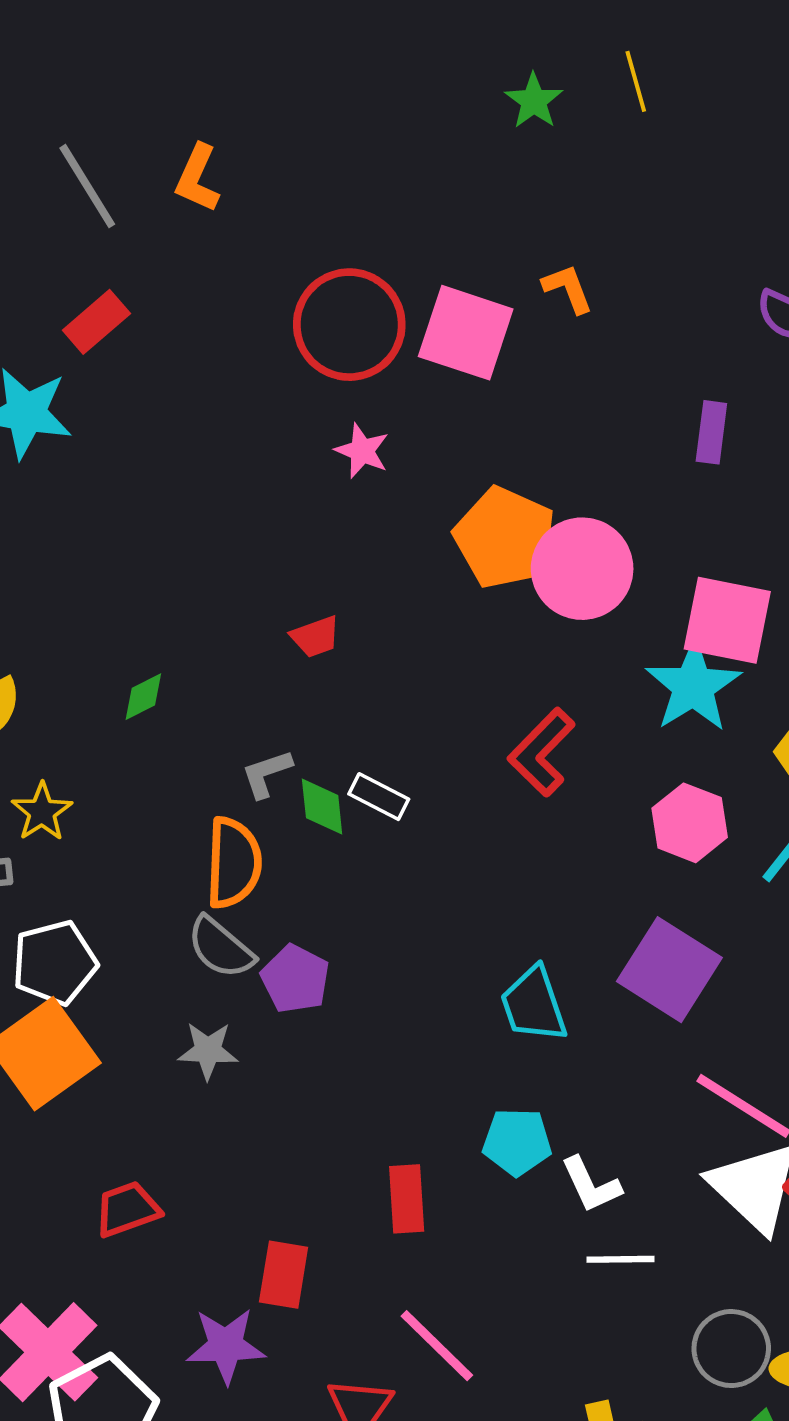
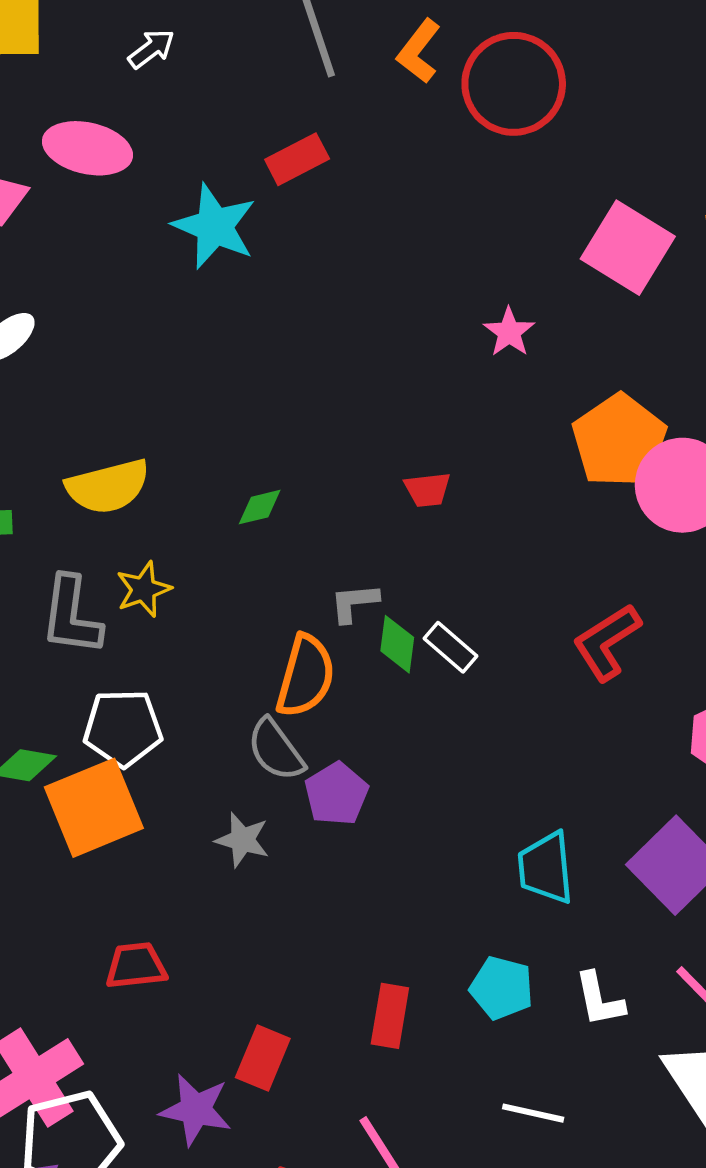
red circle: (349, 325) -> (514, 84), moved
white L-shape: (591, 1185) -> (599, 999), moved
white line: (620, 1259) -> (533, 1113), moved

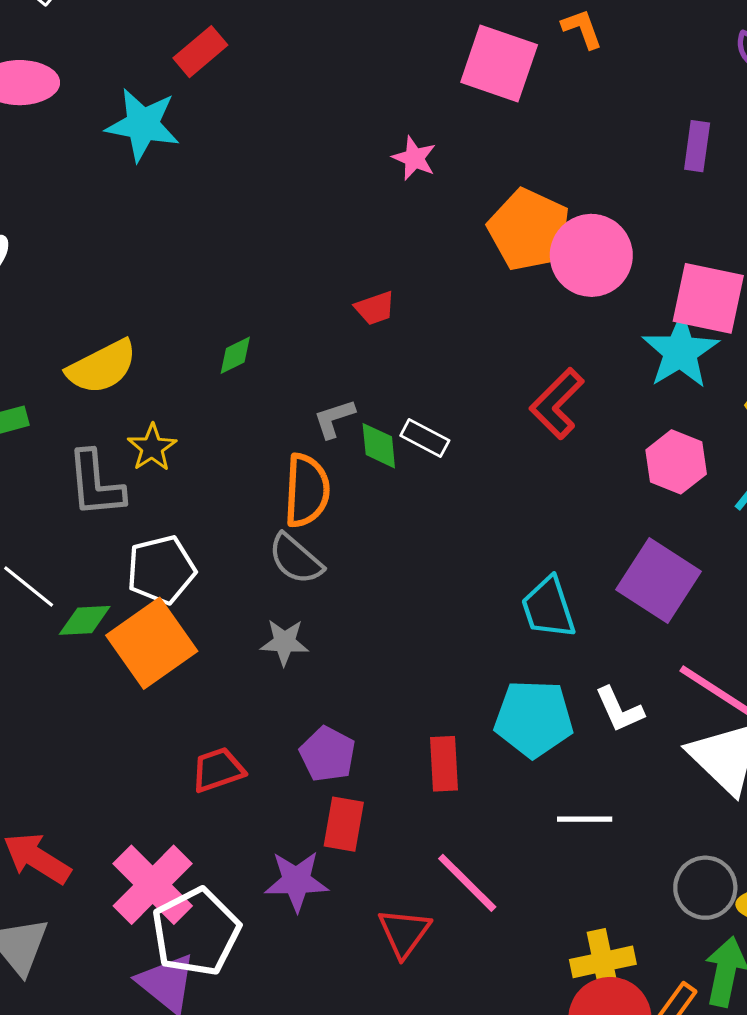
purple pentagon: (336, 794) -> (328, 754), moved
cyan pentagon: (502, 988) -> (534, 719), size x1.4

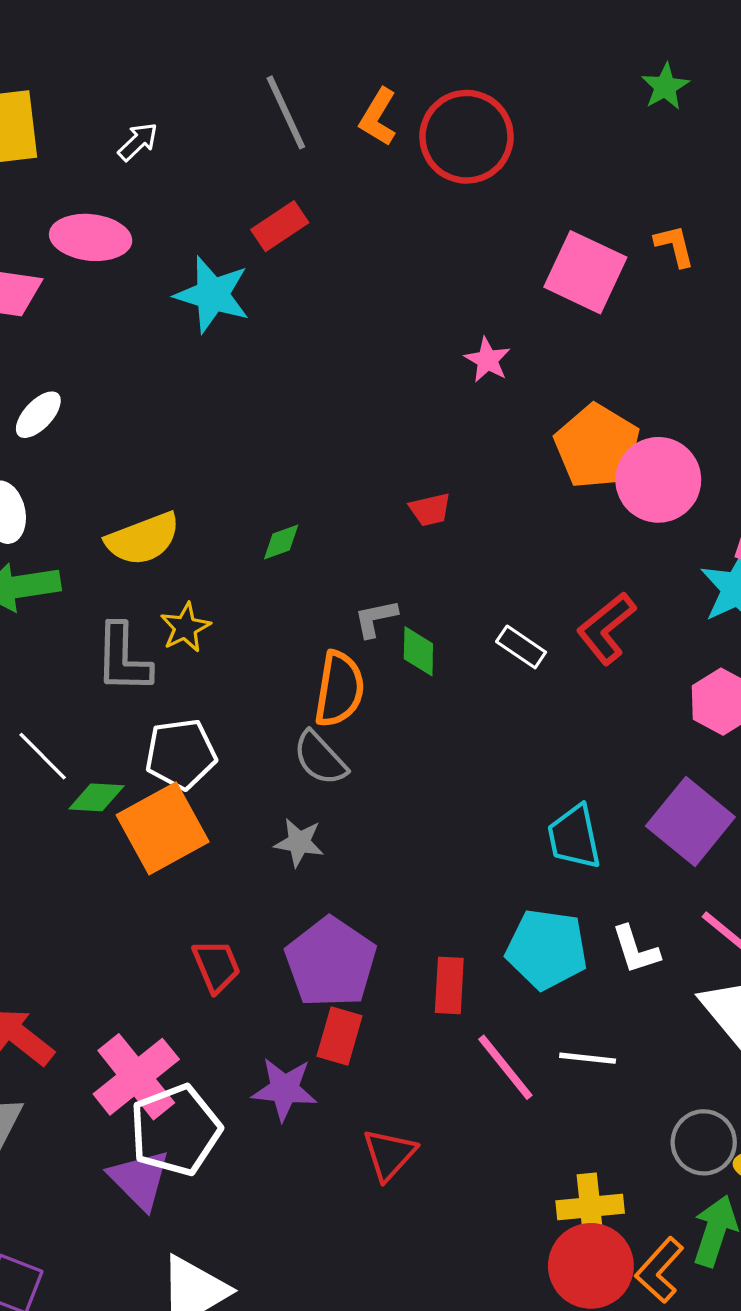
white rectangle: (425, 438) -> (521, 647), moved
purple pentagon: (328, 754) -> (331, 962), size x1.6
red trapezoid: (218, 770) -> (216, 966), turned 80
pink line: (467, 883) -> (505, 1067), moved

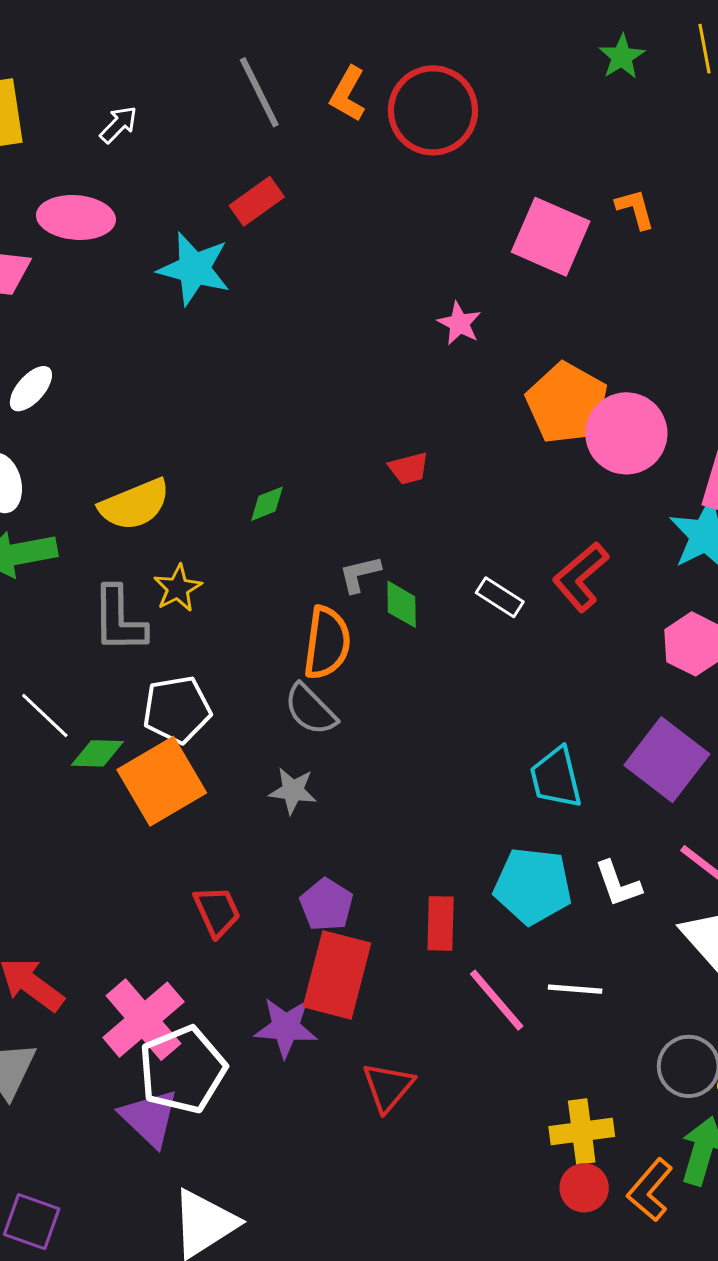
purple pentagon: (331, 962) -> (326, 905), size x0.6
red rectangle: (339, 1036) -> (337, 975), size x1.6
red circle: (591, 1266) -> (584, 1188), size x0.6

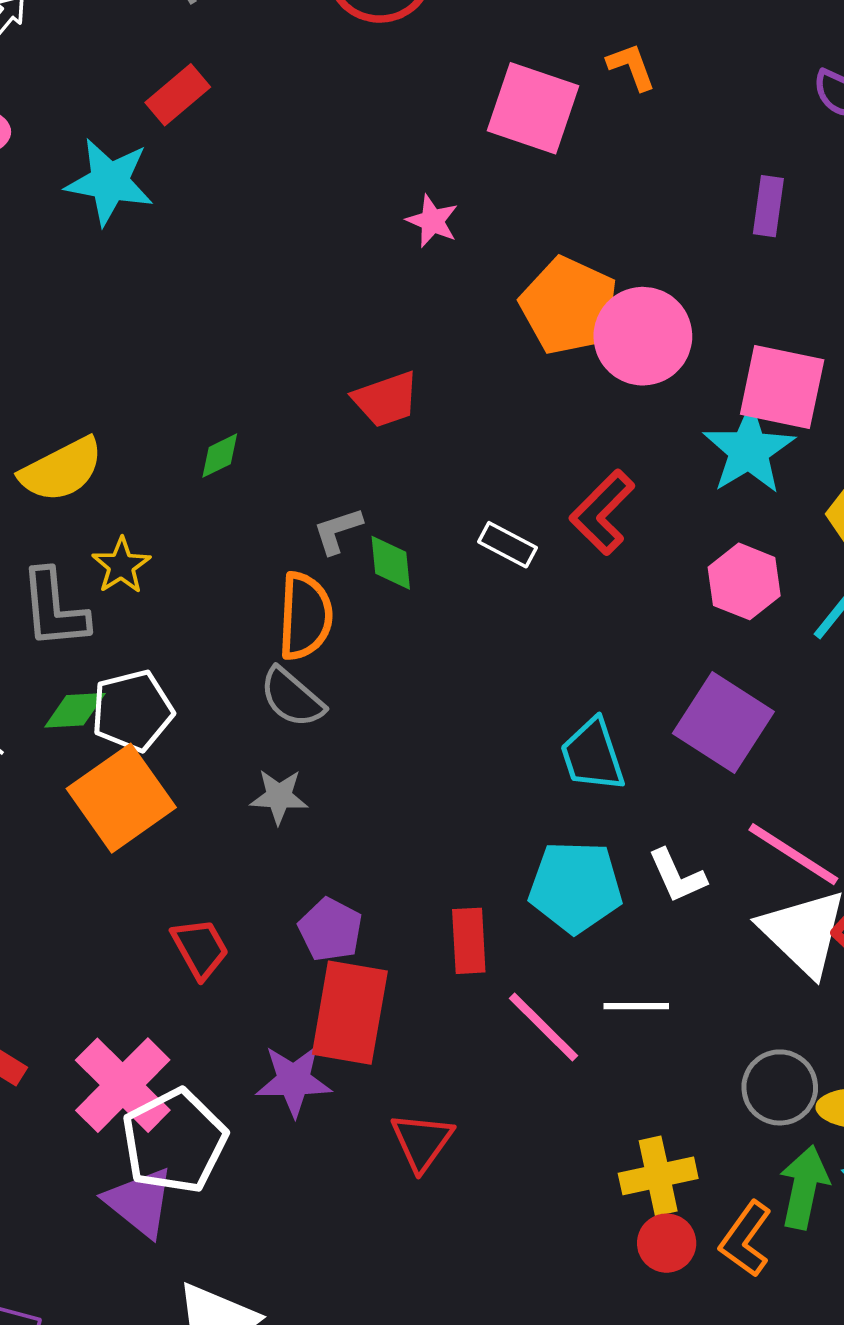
red trapezoid: (409, 468) -> (386, 399), size x1.4
green diamond: (97, 753) -> (75, 710), moved

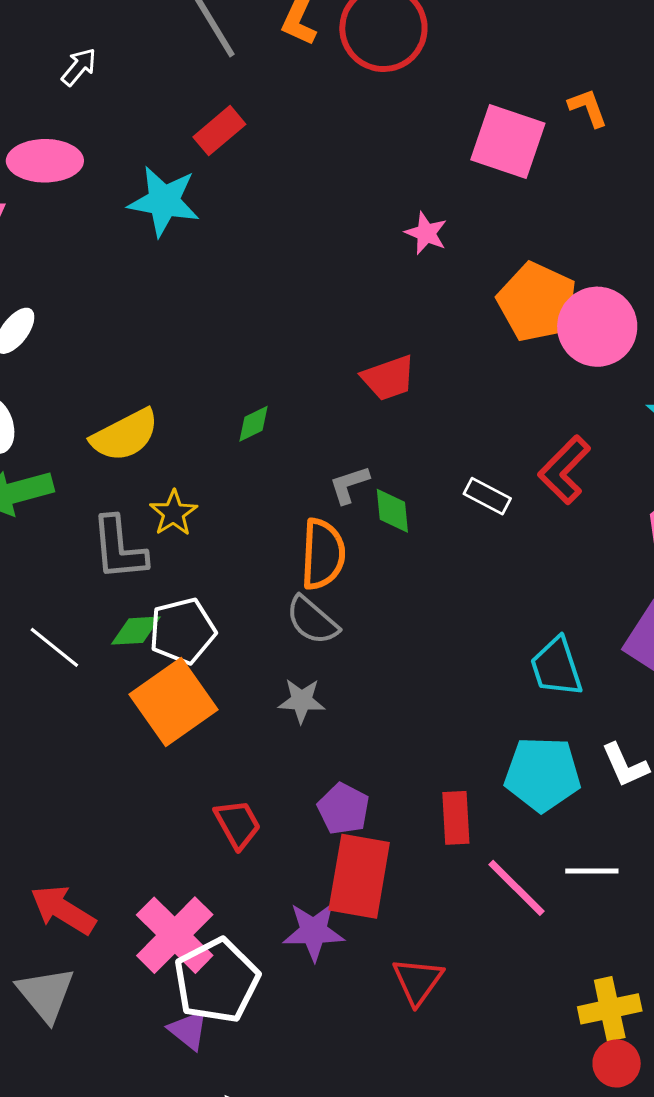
purple triangle: (140, 1202) -> (188, 1030), size x0.7

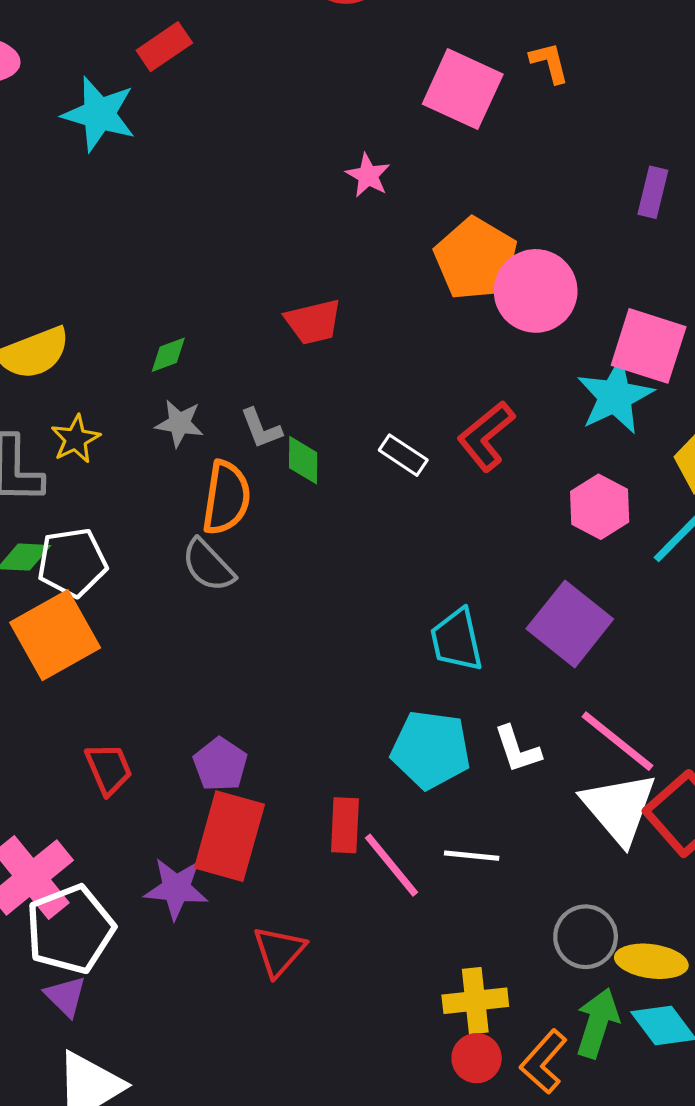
gray L-shape: (349, 485) -> (261, 428), turned -99
gray star: (302, 701) -> (179, 423), moved
red rectangle: (456, 818) -> (345, 825), moved
purple triangle: (188, 1030) -> (66, 996), moved

